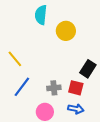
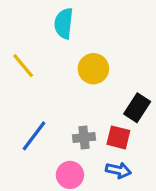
yellow circle: (66, 31) -> (93, 69), moved
yellow line: (15, 59) -> (23, 66), moved

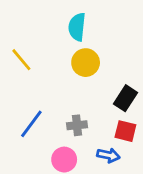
cyan semicircle: (64, 23) -> (77, 27), moved
red square: (118, 137) -> (125, 131), moved

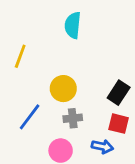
yellow line: (21, 60) -> (20, 56), turned 60
yellow circle: (86, 63) -> (63, 89), moved

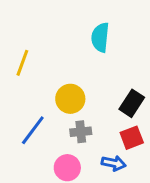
cyan semicircle: (73, 25) -> (100, 37), moved
red square: (119, 124) -> (132, 138), turned -35

